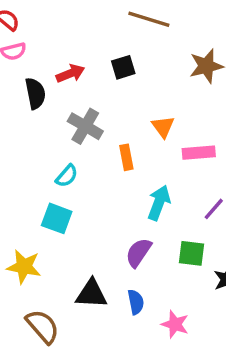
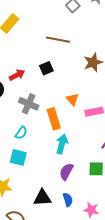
orange rectangle: (126, 157) -> (54, 119), size x1.5
cyan arrow: (159, 203) -> (62, 144), moved

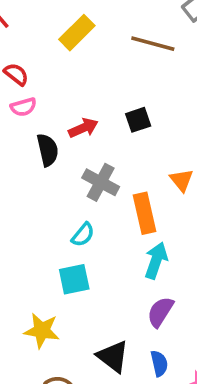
brown line: (58, 40) -> (153, 44), moved
cyan square: (18, 157) -> (74, 279), turned -30
black triangle: (42, 198) -> (113, 356), turned 36

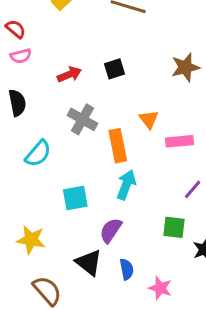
black semicircle: (48, 150) -> (17, 103), moved
cyan semicircle: (83, 235) -> (38, 154), moved, size x1.4
cyan square: (74, 279) -> (75, 198), moved
purple semicircle: (160, 312) -> (111, 230), moved

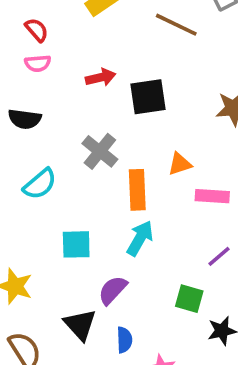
black square: (115, 69) -> (148, 97), size x1.5
red arrow: (69, 74) -> (101, 77), moved
black semicircle: (17, 103) -> (25, 119), turned 100
orange triangle: (149, 119) -> (180, 164), turned 40

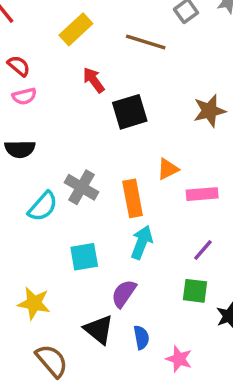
red arrow: (101, 77) -> (94, 80), moved, turned -104
gray cross: (100, 151) -> (82, 187), moved
purple line: (219, 256) -> (203, 250), moved

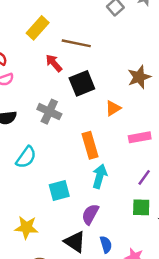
brown line: (146, 42) -> (76, 43), moved
orange triangle: (168, 169) -> (113, 108), moved
gray cross: (82, 187) -> (49, 112), moved

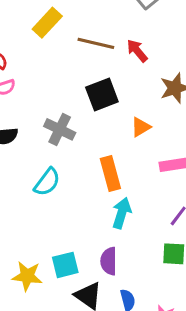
red arrow: (54, 63) -> (137, 51), moved
cyan semicircle: (26, 157) -> (47, 182), moved
cyan square: (59, 191) -> (65, 265), moved
purple semicircle: (90, 214) -> (109, 261), turned -30

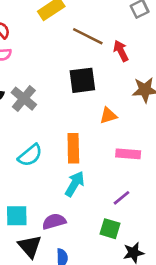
gray cross: (60, 129) -> (24, 99), moved
cyan semicircle: (47, 182) -> (30, 155), moved
purple semicircle: (109, 261) -> (54, 221), turned 60

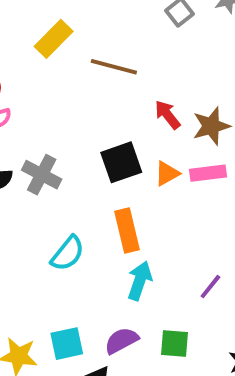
red arrow: (121, 51) -> (168, 115), moved
black square: (82, 80) -> (121, 162), moved
pink rectangle: (128, 154) -> (208, 173), moved
green square: (110, 229) -> (174, 343), moved

